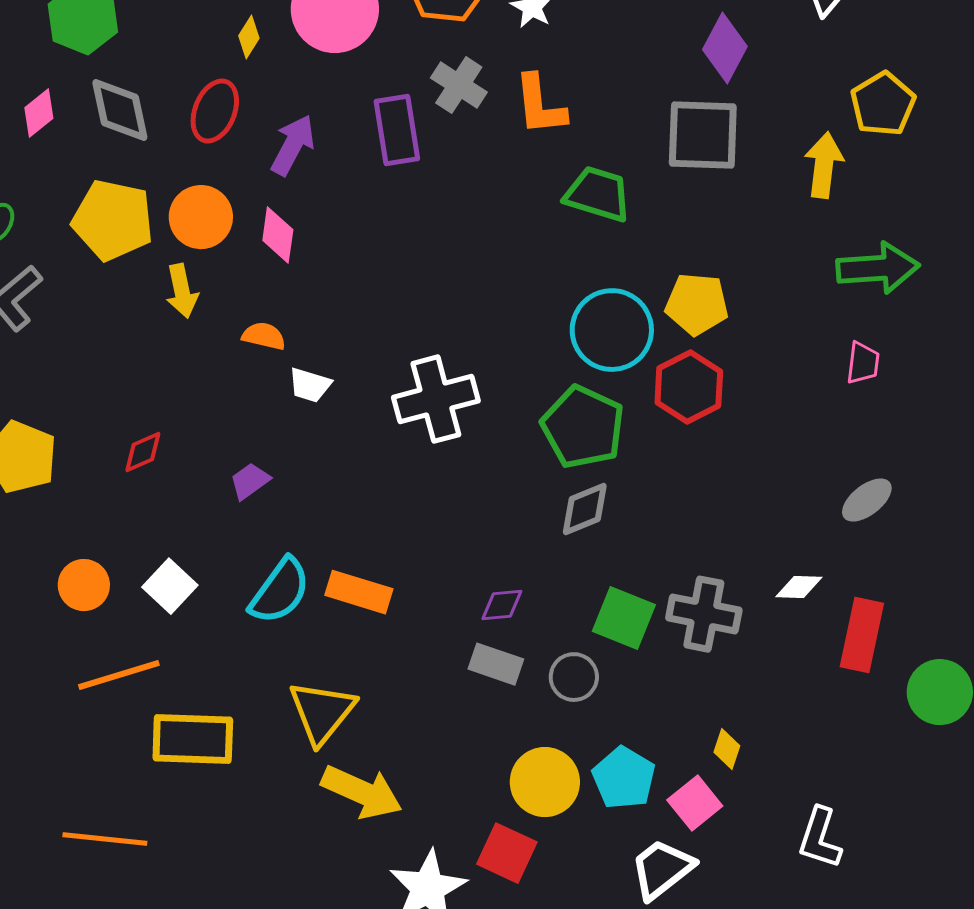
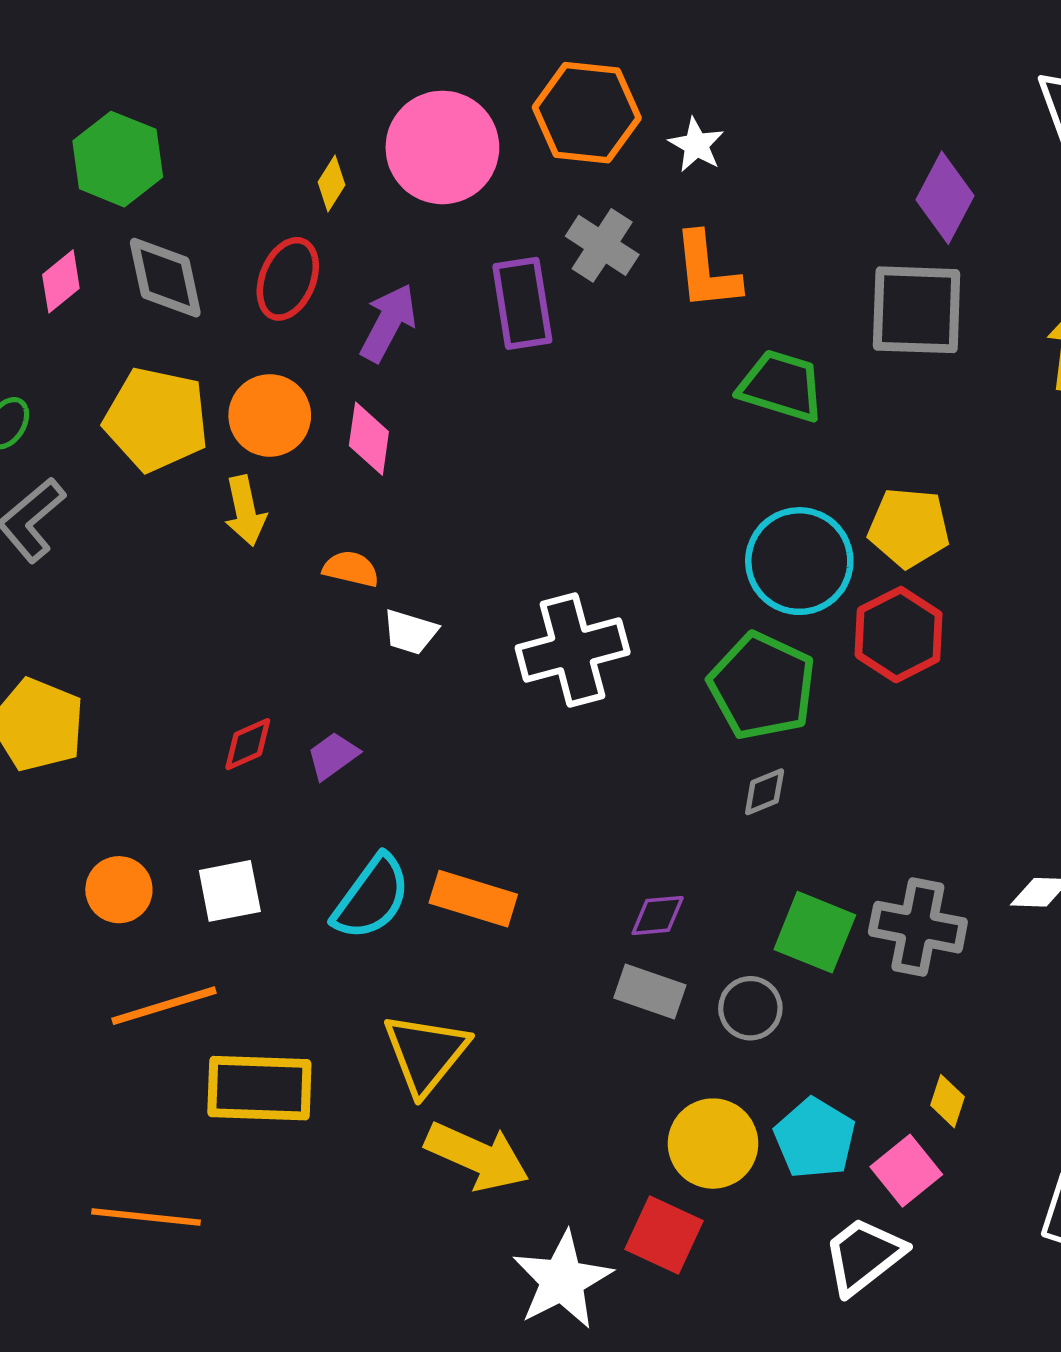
red diamond: (143, 452) -> (248, 744), moved
gray diamond: (585, 509) -> (765, 792), size x0.7
white square: (170, 586) -> (230, 891), turned 36

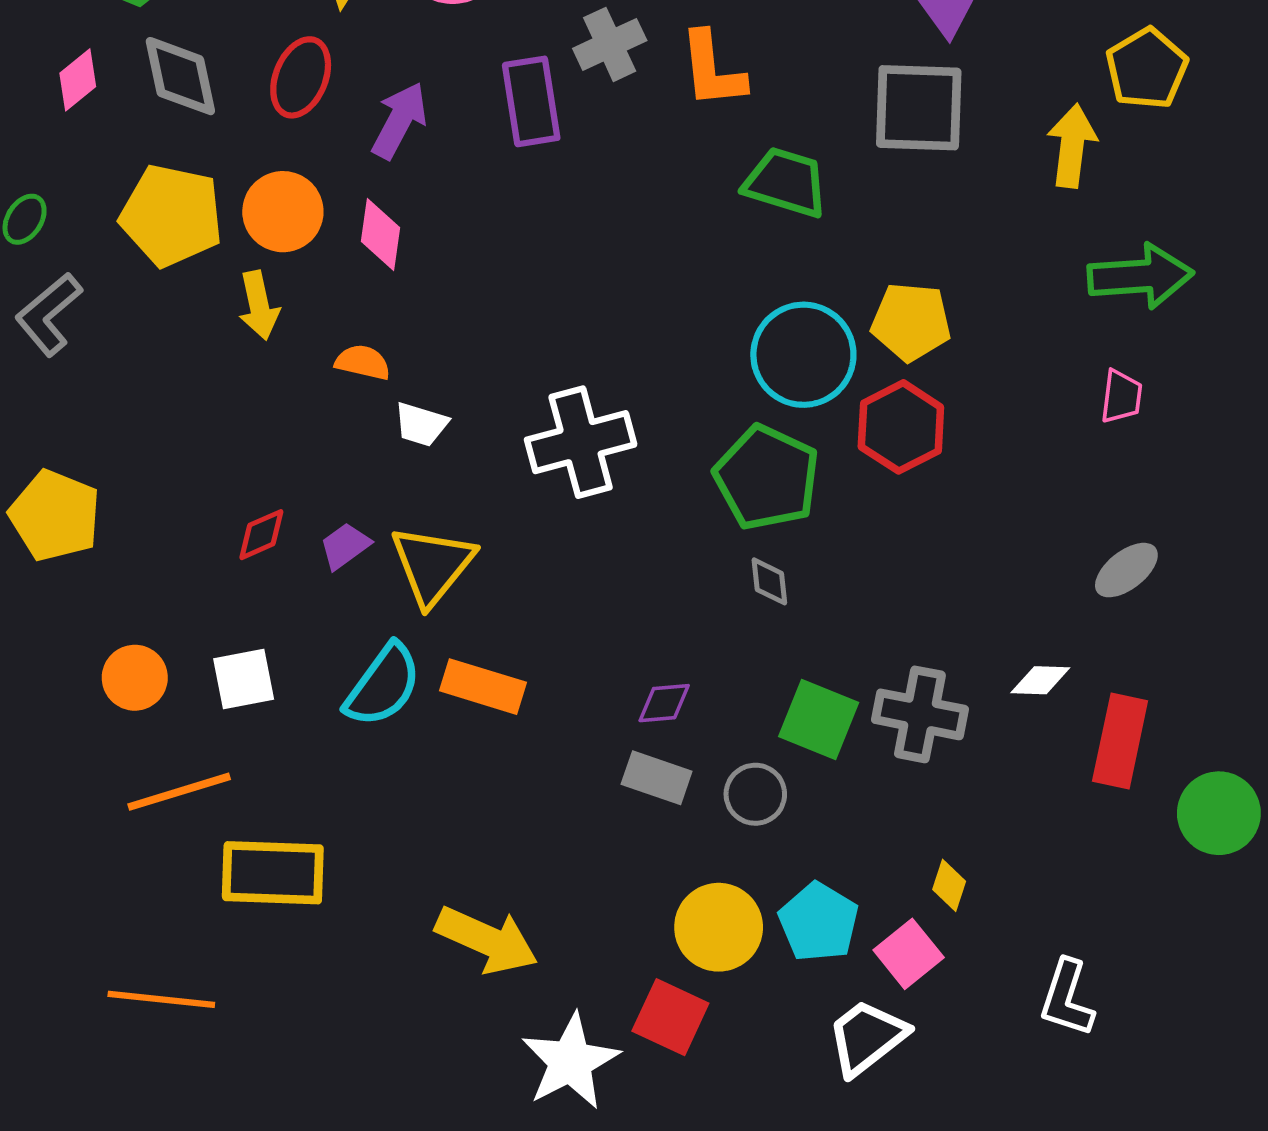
gray cross: (602, 245) -> (610, 44), turned 32
gray diamond: (765, 792) -> (769, 581), turned -74
yellow triangle: (426, 1053) -> (432, 565), moved

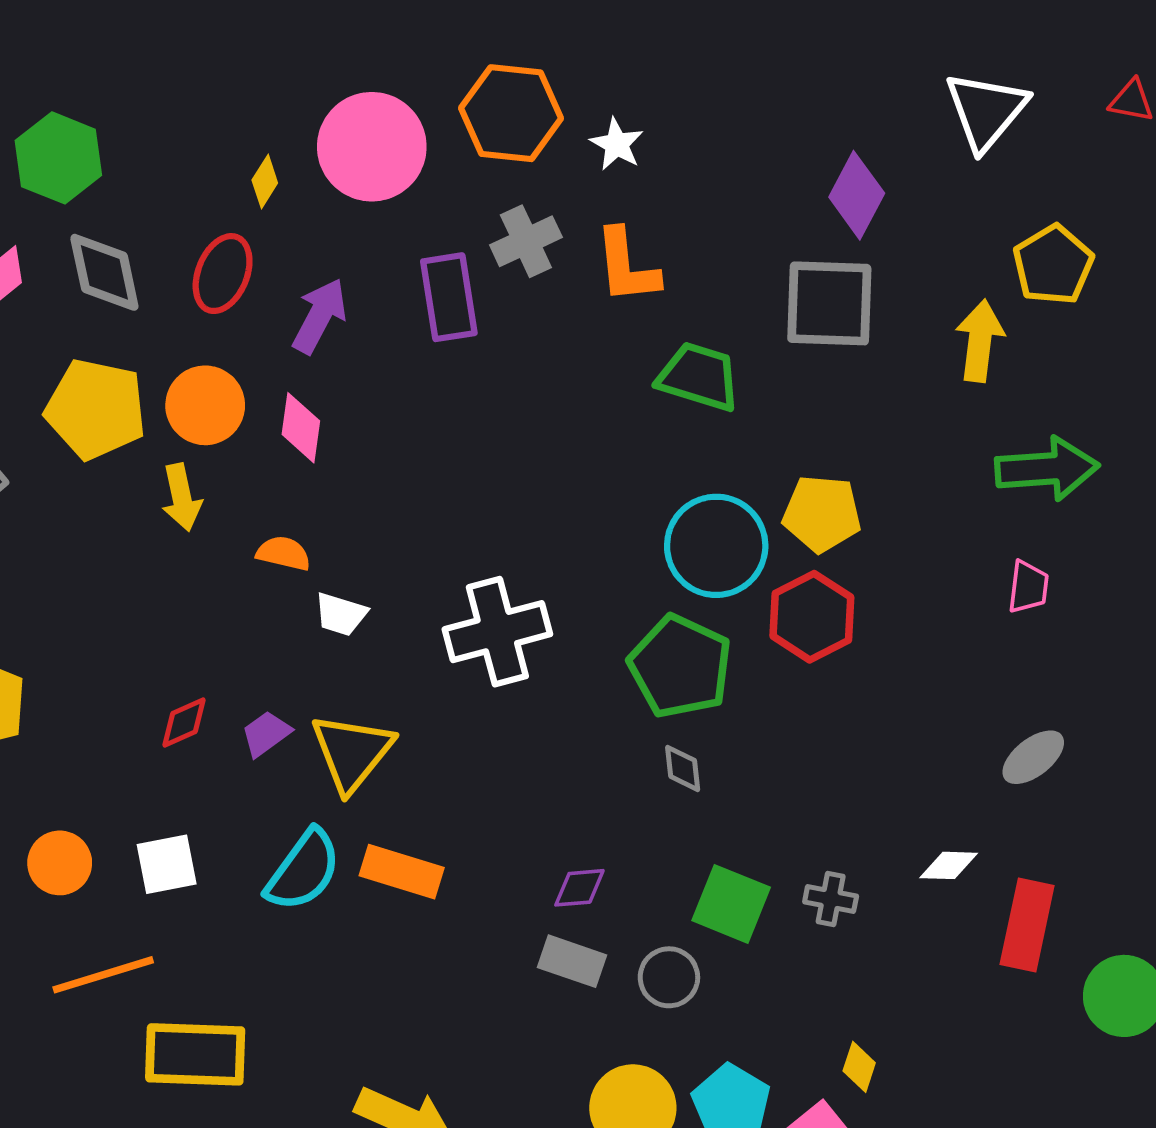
gray cross: (920, 714) -> (831, 899), size x0.6

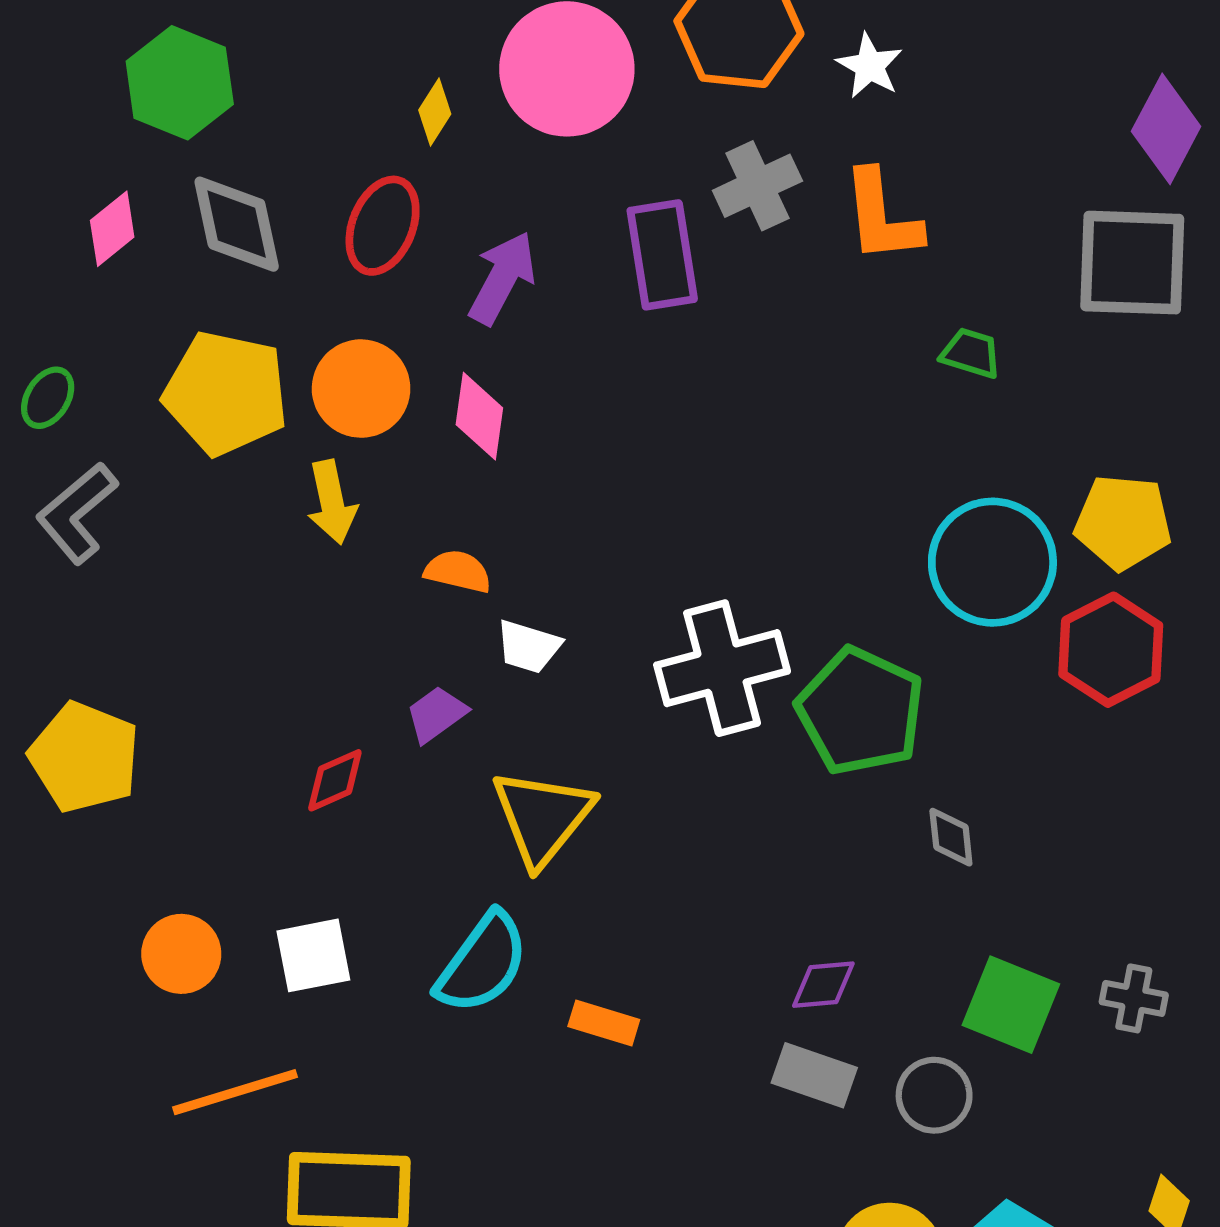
green trapezoid: (699, 377) -> (971, 353), size x0.6
green pentagon: (680, 666) -> (860, 711), moved
purple trapezoid: (266, 734) -> (436, 714), moved
orange rectangle: (402, 872) -> (604, 1023), moved, size x0.7

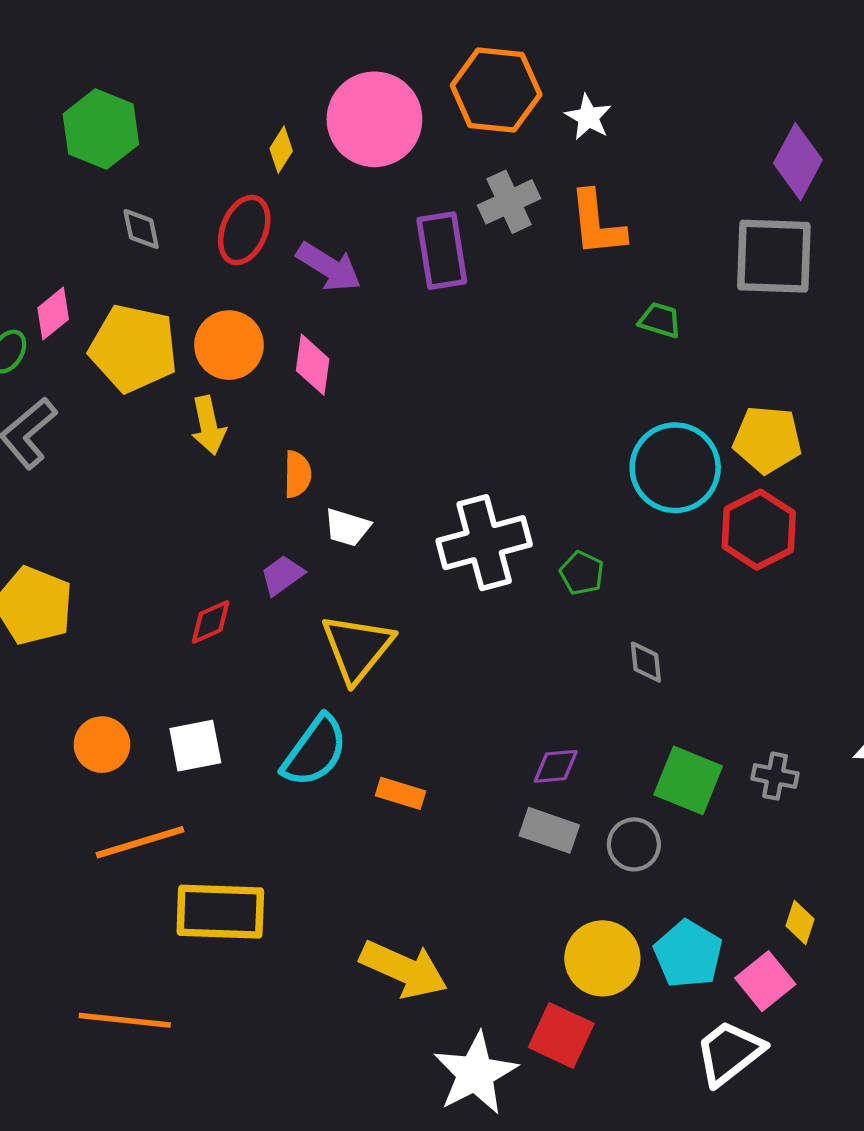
gray diamond: (237, 224) -> (141, 229), size x0.6
pink diamond: (112, 229) -> (53, 314), moved
purple arrow: (502, 278) -> (329, 267), turned 94
orange semicircle: (458, 571) -> (297, 474), turned 78
green pentagon: (860, 711) -> (582, 573), size x0.5

